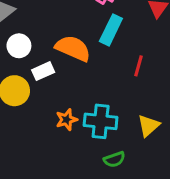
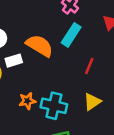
yellow triangle: (149, 126) -> (92, 102), moved

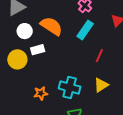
orange semicircle: (40, 46) -> (51, 26), moved
orange star: (27, 101) -> (41, 93), moved

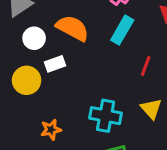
yellow triangle: (101, 85) -> (151, 109), turned -35
orange star: (41, 93) -> (51, 130), moved

